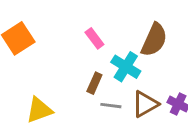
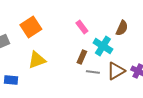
brown semicircle: (154, 40) -> (122, 28), size x0.7
yellow triangle: (39, 110) -> (37, 60), moved

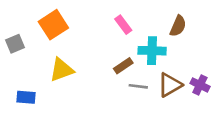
cyan cross: (103, 46) -> (152, 51), turned -30
brown rectangle: (82, 57) -> (123, 66), turned 32

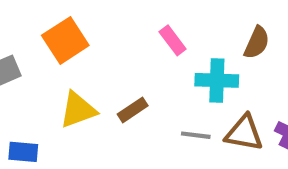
brown rectangle: (123, 66) -> (133, 110), moved
brown triangle: (170, 85) -> (244, 133), turned 40

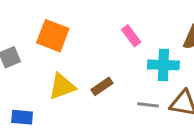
orange square: (65, 40) -> (53, 36), turned -36

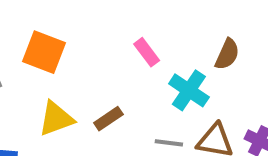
cyan cross: (163, 65) -> (189, 90), turned 32

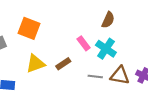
pink rectangle: (147, 52) -> (84, 43), moved
brown semicircle: (227, 54) -> (108, 20), moved

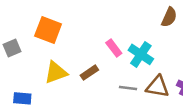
brown semicircle: (108, 20) -> (169, 17), moved

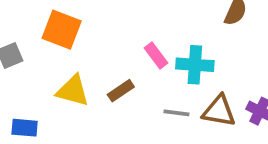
cyan cross: (141, 54) -> (195, 65), turned -30
yellow triangle: (56, 73) -> (73, 91), turned 35

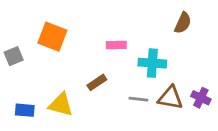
pink rectangle: (156, 56) -> (116, 45), moved, turned -54
yellow triangle: (73, 91) -> (61, 105), moved

